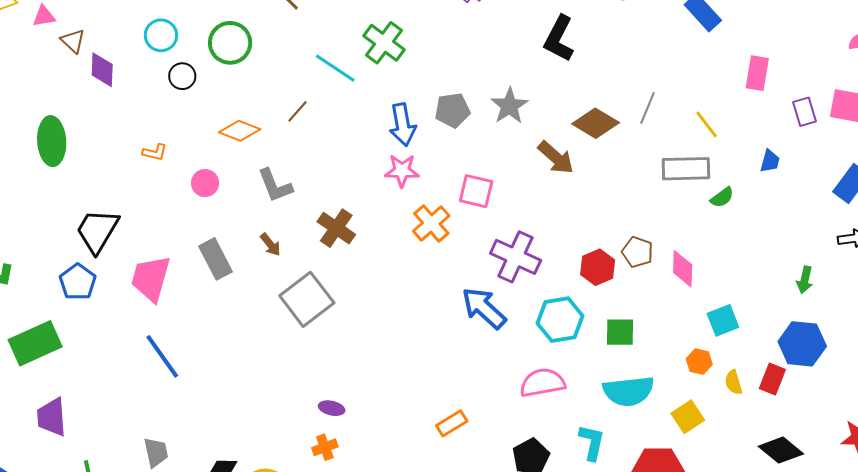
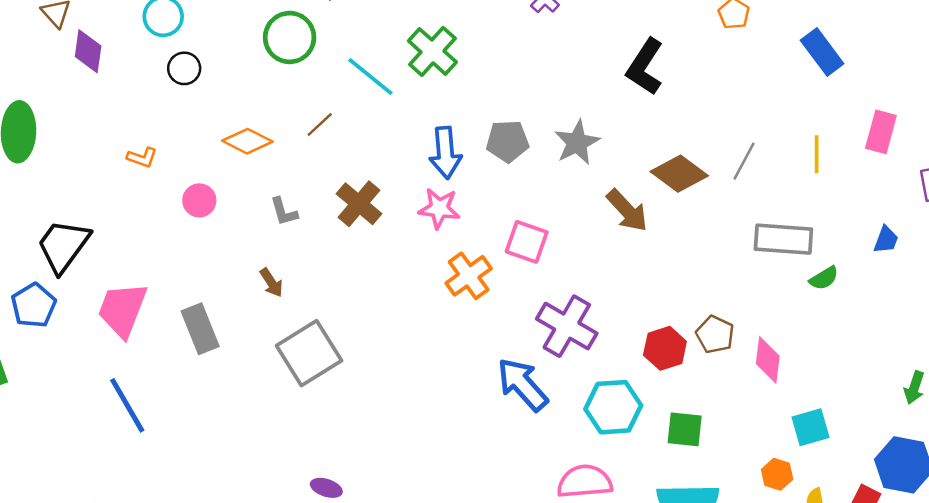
green circle: (230, 43) -> (290, 37), moved
yellow line: (707, 125) -> (817, 154), moved, turned 32
gray L-shape: (275, 186) -> (284, 212), size x0.7
brown cross: (336, 228) -> (359, 204), moved
gray rectangle: (216, 259) -> (200, 329), moved

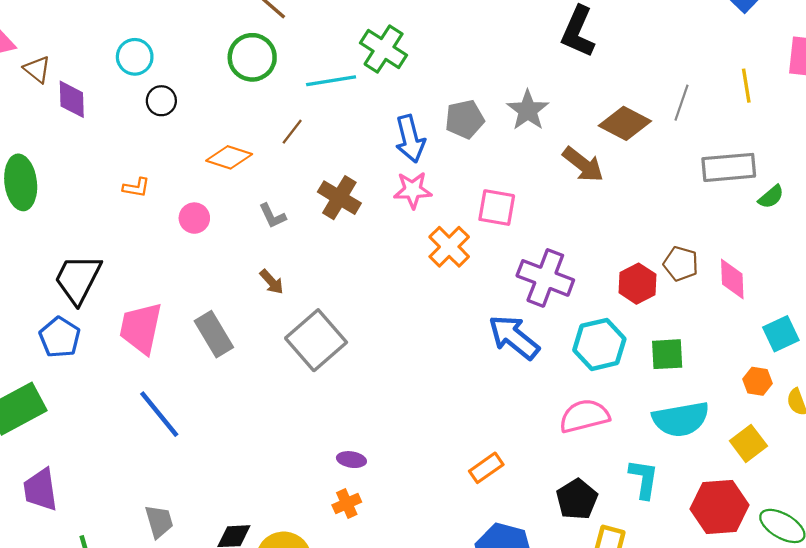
cyan line: (370, 76) -> (331, 81), turned -39

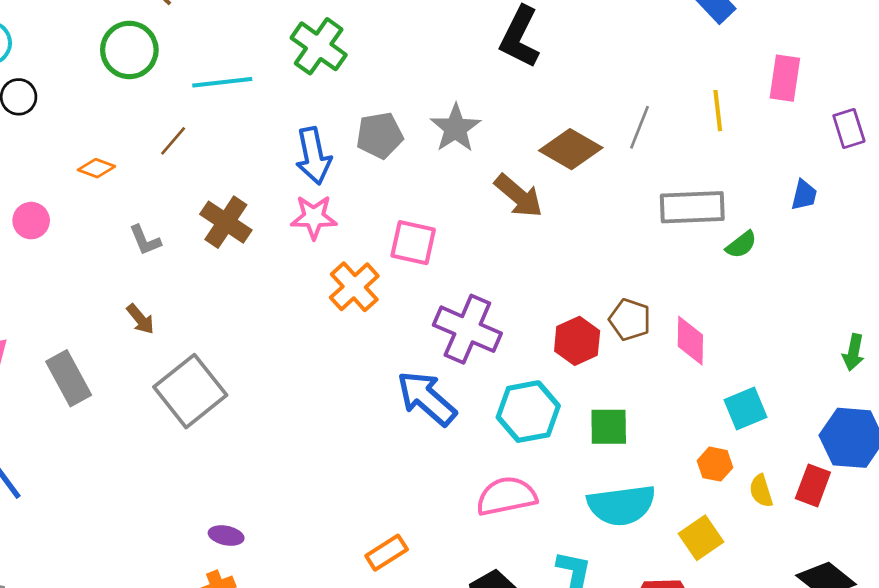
green cross: (384, 49) -> (319, 46), moved
orange diamond: (229, 157) -> (96, 168), size x0.7
pink circle: (194, 218) -> (31, 221), moved

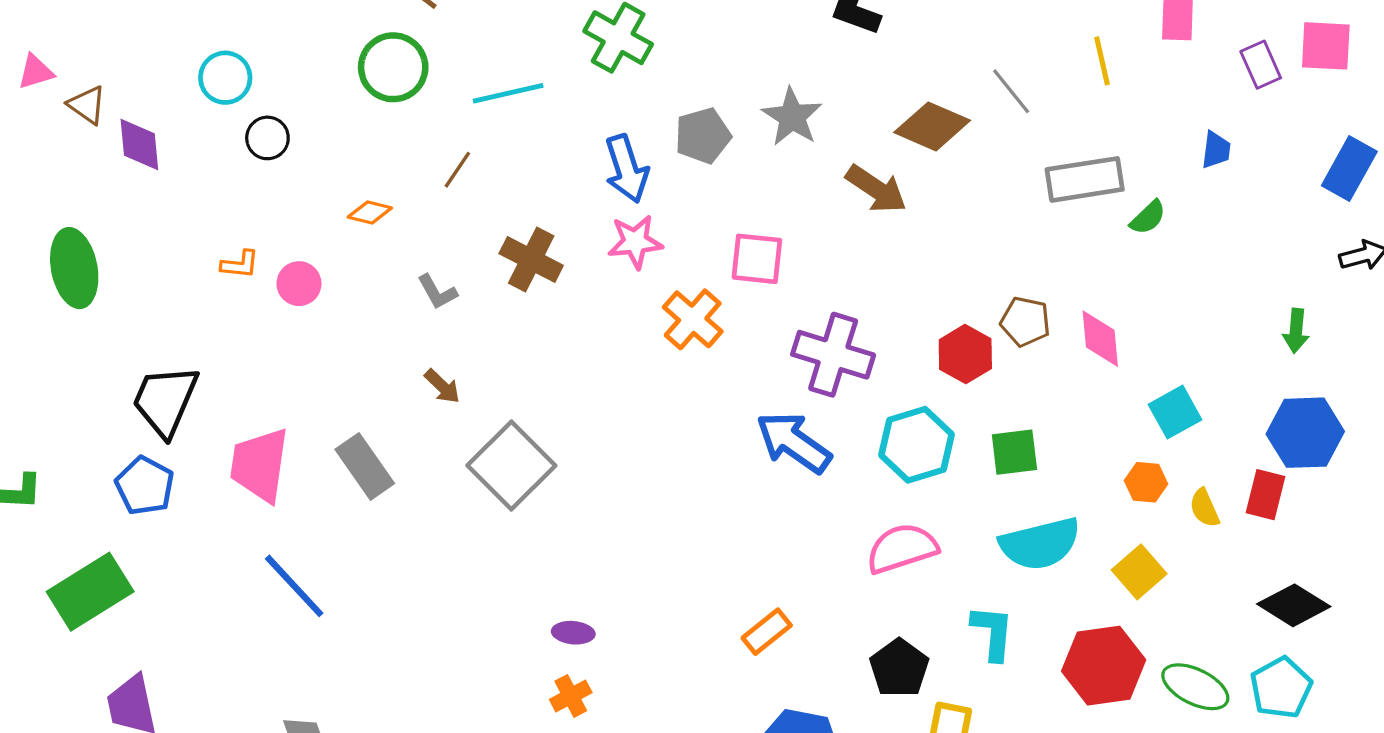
gray line: (640, 127) -> (1011, 91), turned -54

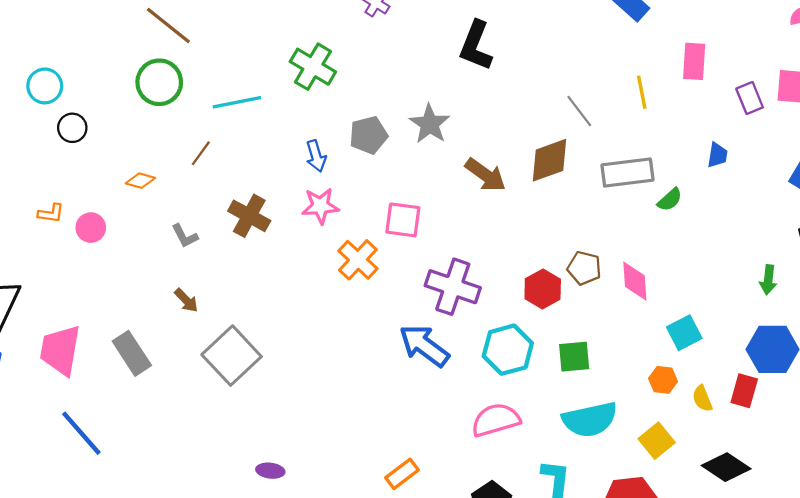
brown diamond: (932, 126) -> (550, 160), moved, turned -45
blue arrow: (627, 169) -> (316, 156), size x0.7
black diamond: (1294, 605) -> (726, 467), moved

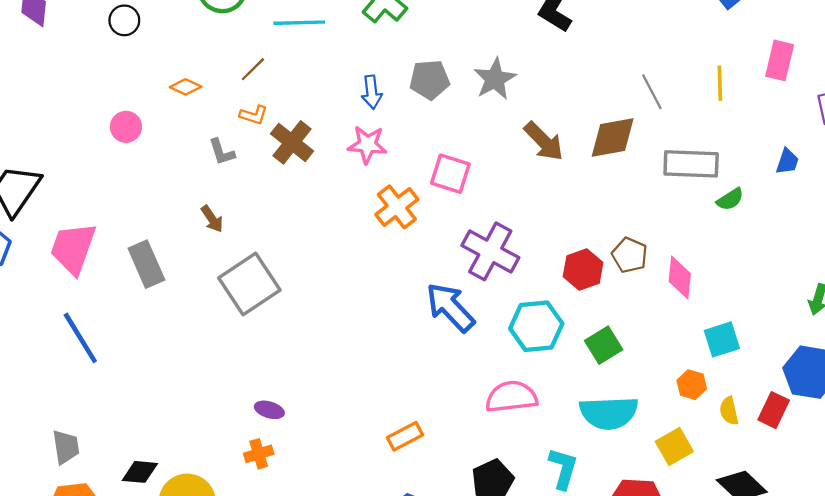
orange L-shape: (51, 213) -> (254, 115), moved
green square: (574, 357) -> (604, 345), turned -36

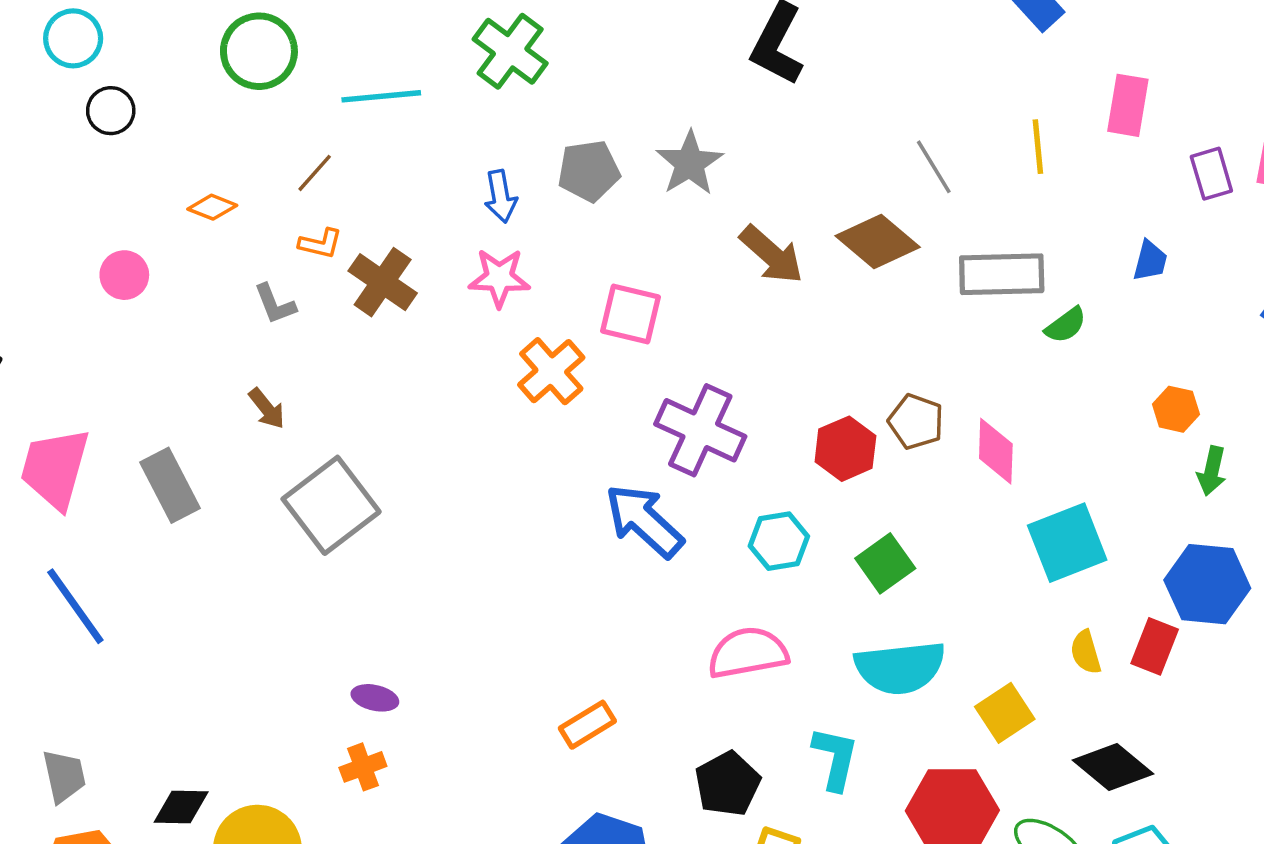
brown diamond: (613, 137) -> (878, 241), turned 54
cyan hexagon: (536, 326) -> (779, 541), size x0.7
cyan square: (722, 339) -> (1067, 543), size x1.4
orange hexagon: (692, 385) -> (1176, 409), moved

